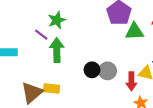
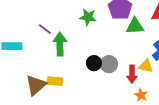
green star: (57, 20) -> (88, 17), moved, turned 30

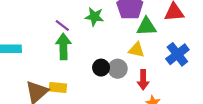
purple line: (45, 29) -> (62, 26), moved
yellow triangle: (146, 66) -> (136, 50), moved

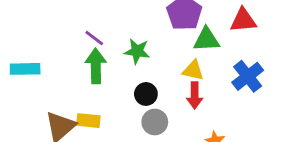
green star: (94, 17) -> (137, 51), moved
gray circle: (118, 69) -> (155, 122), moved
red arrow: (143, 80) -> (195, 95), moved

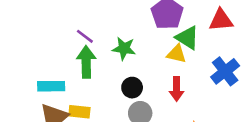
green triangle: (206, 39) -> (187, 38), turned 35
cyan rectangle: (25, 69) -> (51, 86), moved
yellow triangle: (193, 70) -> (177, 54), moved

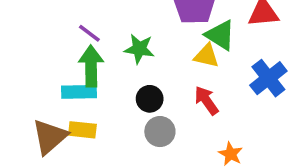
cyan rectangle: (51, 86) -> (79, 92), moved
red arrow: (177, 89) -> (206, 101), turned 145

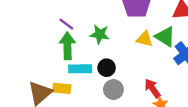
green triangle: (220, 35) -> (165, 37), moved
cyan rectangle: (79, 92) -> (80, 69), moved
red arrow: (206, 101) -> (152, 88), moved

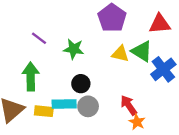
green arrow: (67, 46) -> (31, 76), moved
cyan rectangle: (80, 69) -> (64, 104), moved
yellow rectangle: (62, 88) -> (44, 111), moved

